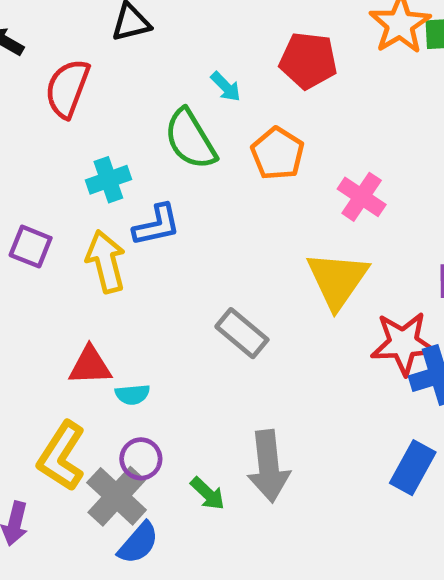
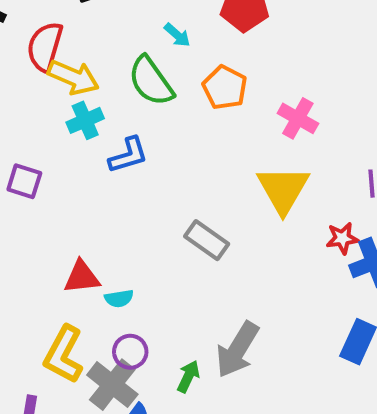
yellow arrow: (106, 262) -> (73, 77), moved, turned 132
red star: (403, 343) -> (342, 238), size x0.6
gray arrow: (269, 466) -> (237, 350), turned 42
green arrow: (208, 494) -> (188, 376), turned -104

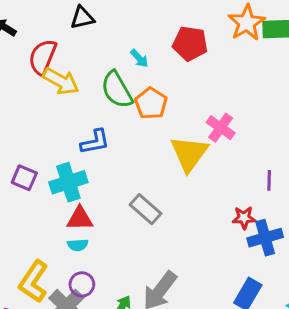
orange pentagon: (225, 88) -> (151, 103), moved
cyan cross: (85, 120) -> (68, 182), moved, size x1.4
purple square: (24, 181) -> (24, 178), moved
yellow triangle: (283, 189) -> (189, 154), moved
red triangle: (82, 277) -> (80, 219), moved

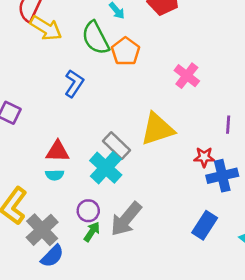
blue L-shape: (95, 142) -> (74, 84), turned -48
yellow triangle: (189, 154) -> (157, 129), moved, turned 33
cyan cross: (68, 182) -> (106, 168), moved, turned -32
purple circle: (82, 284) -> (88, 211), moved

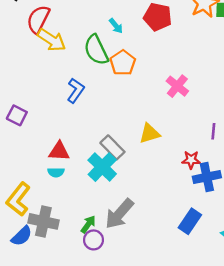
yellow triangle: (157, 129) -> (150, 133), size x0.7
purple circle: (88, 211) -> (94, 240), moved
gray cross: (42, 230) -> (43, 221), turned -36
blue semicircle: (52, 256) -> (22, 236), moved

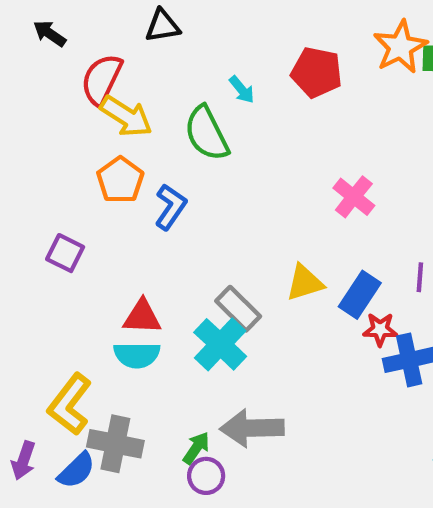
orange pentagon: (123, 63) -> (120, 180), moved
cyan semicircle: (56, 172) -> (137, 355), size x1.5
gray arrow: (119, 214) -> (252, 428), turned 48
blue rectangle: (190, 221) -> (360, 295), moved

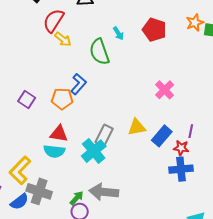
orange star: (400, 47) -> (195, 23), size x0.7
yellow arrow: (126, 116) -> (63, 39), size x0.7
orange pentagon: (120, 180) -> (62, 99), moved, turned 30
gray rectangle: (238, 309) -> (104, 135), turned 65
red star: (380, 329) -> (181, 148), moved

